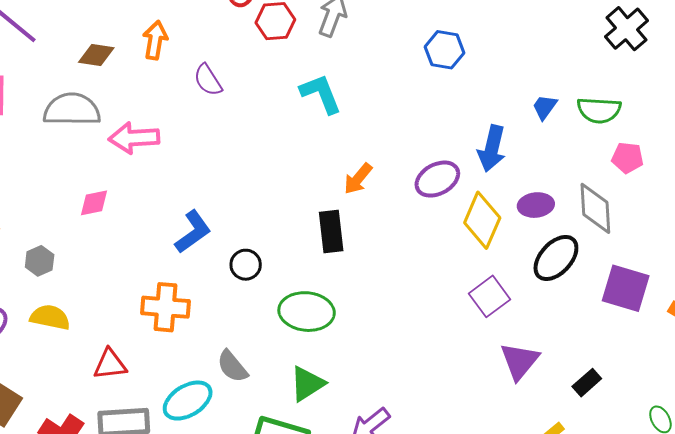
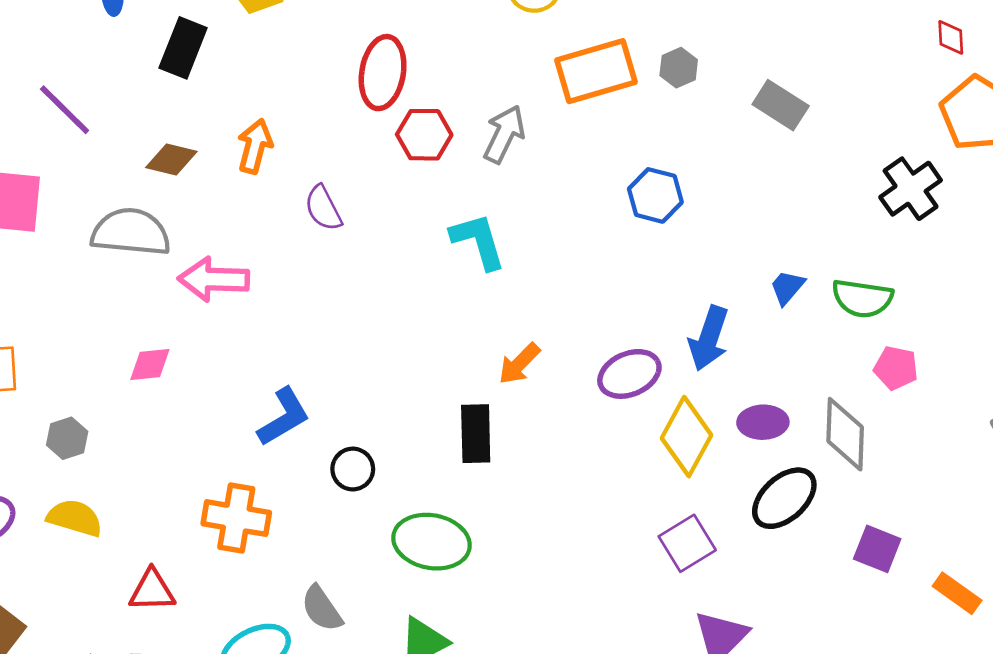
purple square: (626, 288) -> (877, 549), size x0.7

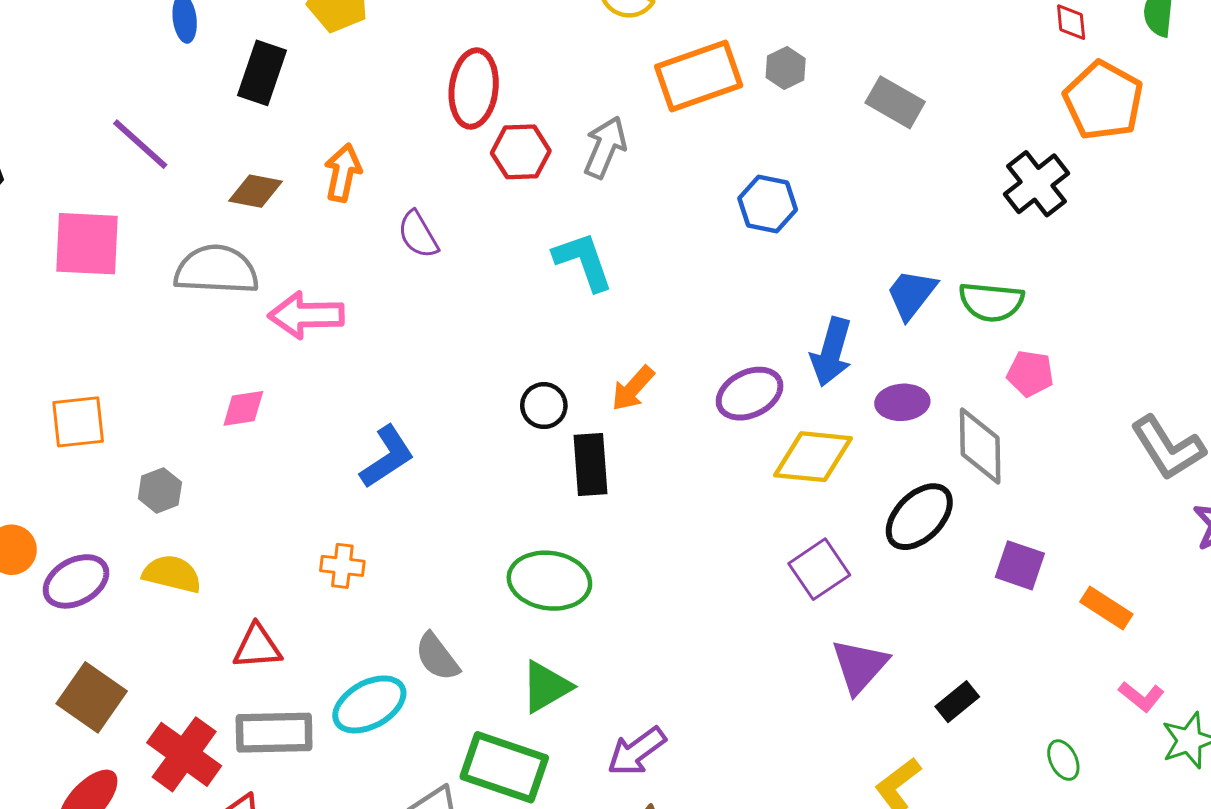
blue trapezoid: (787, 287) -> (911, 294), size x1.4
purple ellipse: (763, 422) -> (902, 402), moved
yellow diamond: (687, 437) -> (813, 457), turned 70
black circle: (353, 469) -> (544, 406), moved
orange cross: (236, 518) -> (342, 566), size x0.6

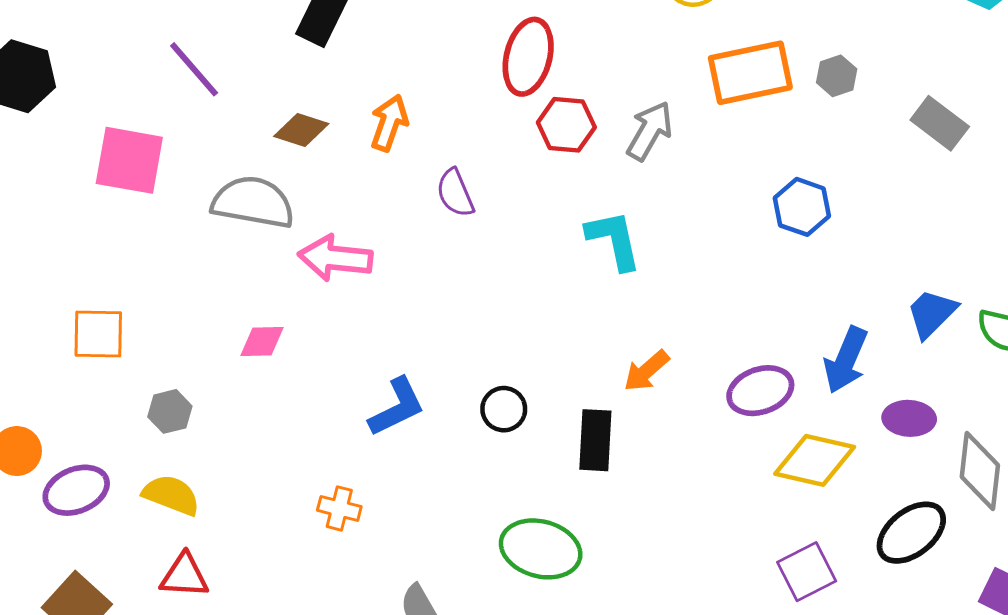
black circle: (544, 406) -> (504, 409), moved
red triangle: (257, 647) -> (184, 576), moved

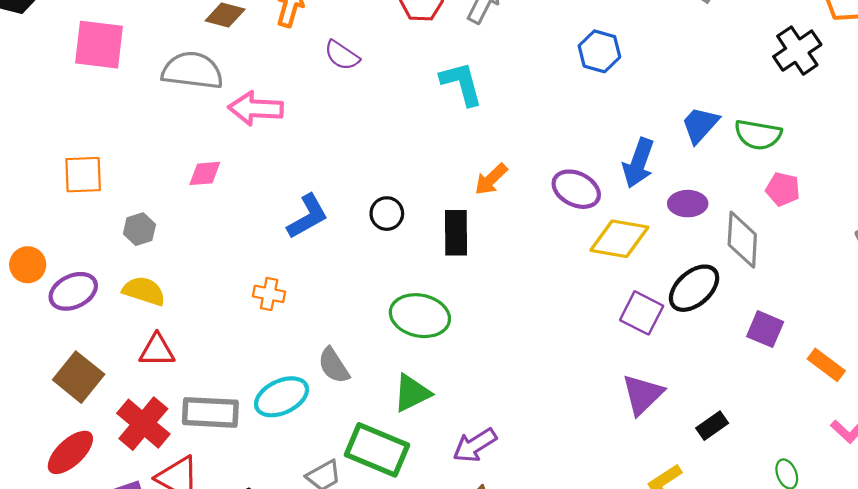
purple semicircle: (455, 193) -> (342, 55), turned -30
purple ellipse: (760, 391) -> (576, 189), turned 48
purple square: (807, 572) -> (642, 313), moved, turned -33

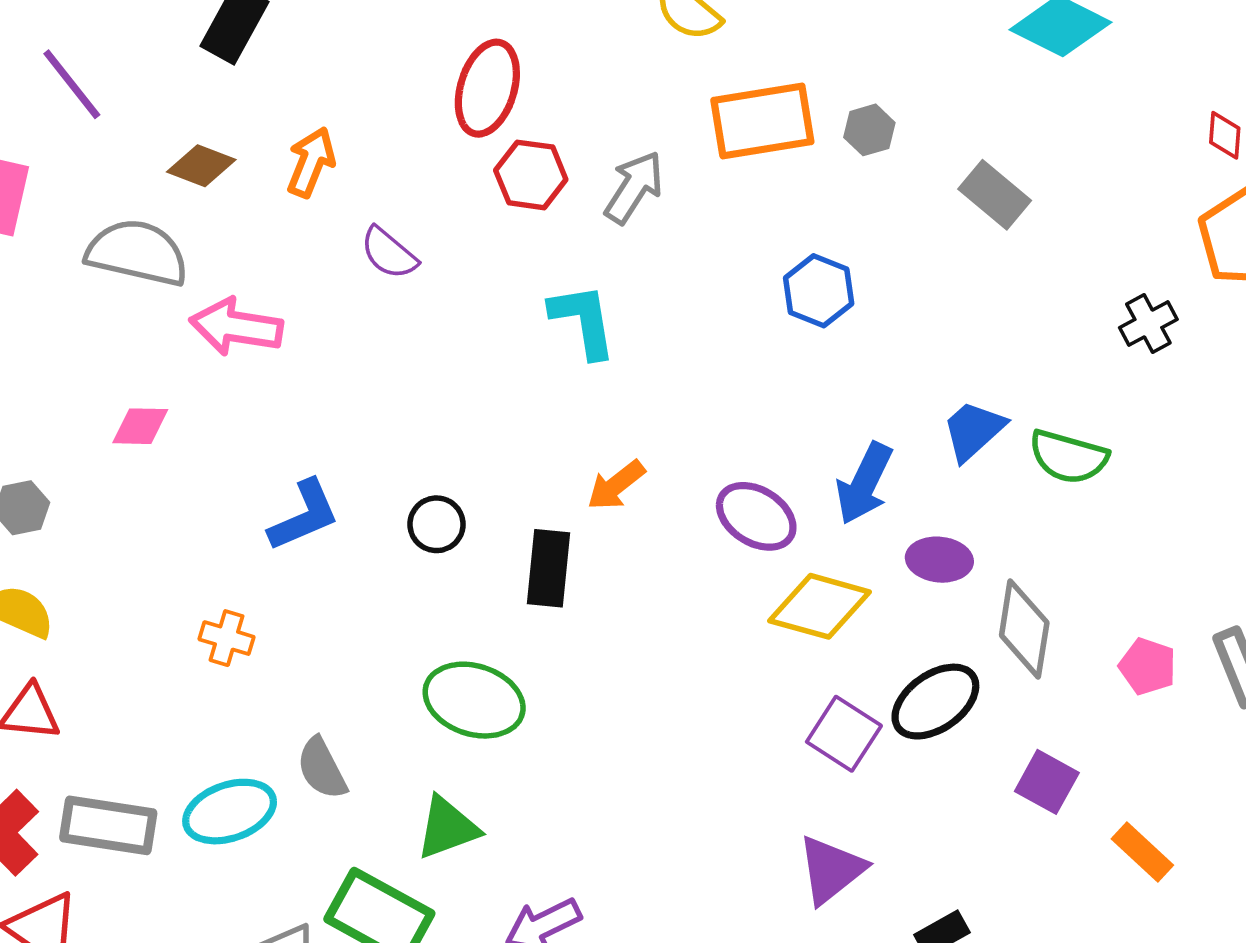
black cross: (797, 51) -> (1148, 324), size x0.7
pink pentagon: (783, 189) -> (1148, 666), moved

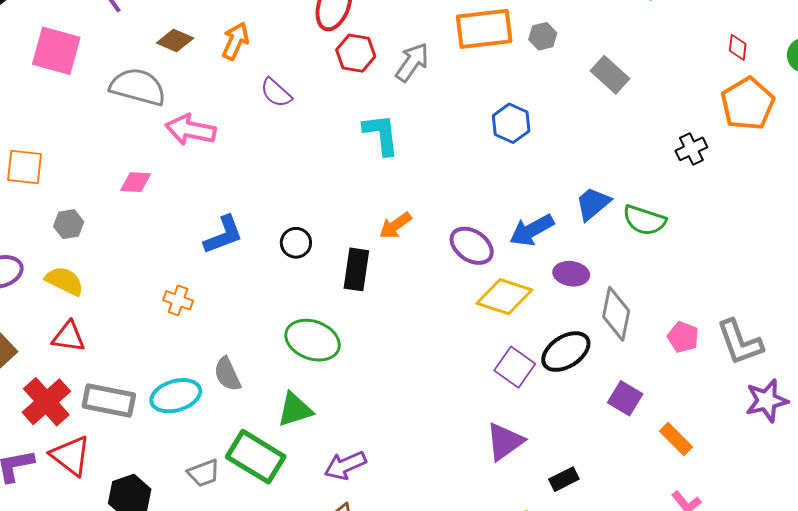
blue arrow: (864, 483) -> (532, 230), turned 33

